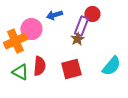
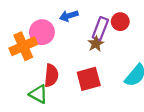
red circle: (92, 14) -> (120, 22), moved
green triangle: (20, 72) -> (38, 94), moved

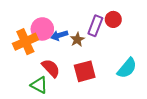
blue arrow: (69, 16) -> (59, 35), moved
brown star: (96, 44) -> (77, 40), moved
red semicircle: (51, 75) -> (51, 68), turned -48

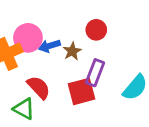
red circle: (113, 19) -> (96, 30), moved
purple rectangle: (95, 26) -> (95, 73), moved

